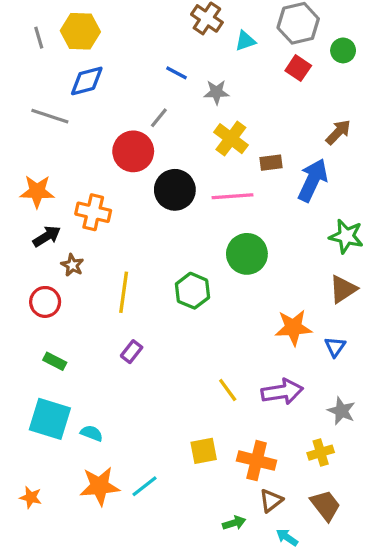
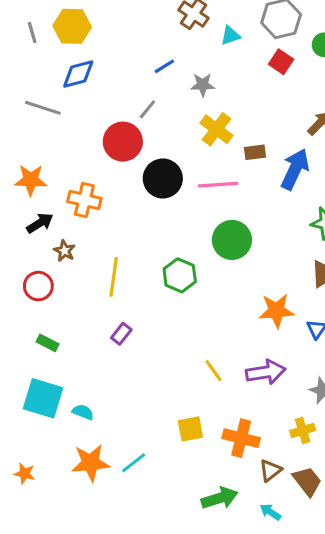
blue line: (176, 73) -> (164, 66), turned -60
brown triangle: (271, 501) -> (270, 470), moved
green arrow: (234, 523) -> (220, 498), size x1.6

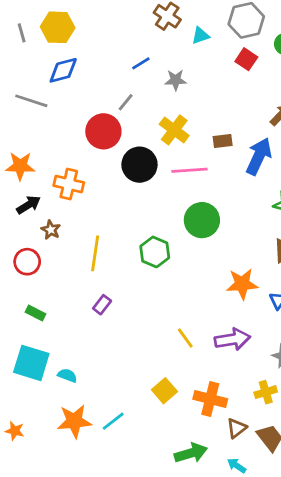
yellow cross: (217, 129) -> (174, 130), moved
yellow square: (190, 429) -> (164, 391), turned -30

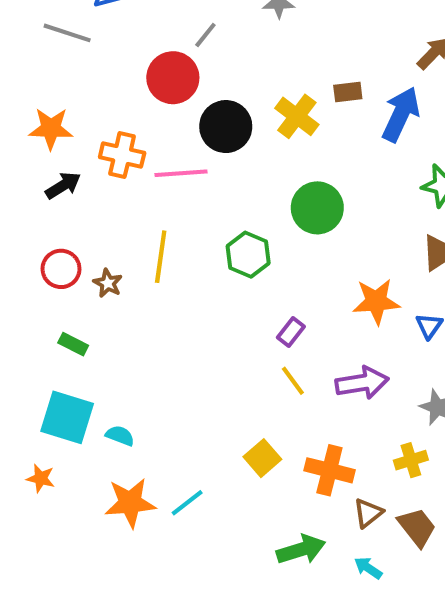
yellow cross: (174, 130) -> (297, 116), moved
pink line: (189, 170) -> (181, 173), moved
brown star: (51, 230) -> (108, 283), moved
purple rectangle: (102, 305) -> (291, 332), moved
orange star: (15, 431) -> (41, 478), moved

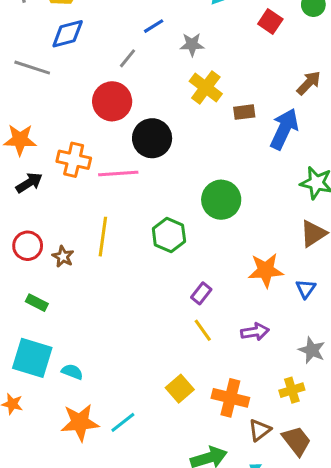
gray line: (205, 35) -> (127, 58), moved
yellow cross: (297, 116) -> (206, 88), moved
purple arrow: (362, 383) -> (255, 332), size x0.7

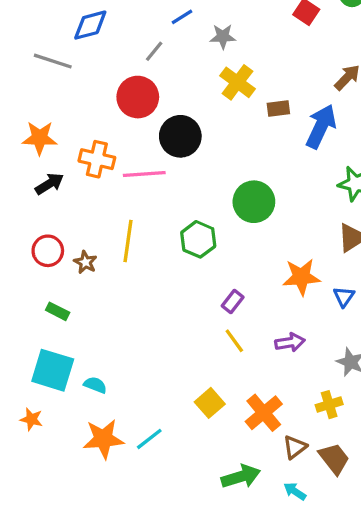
orange cross: (230, 398) -> (264, 413), turned 36

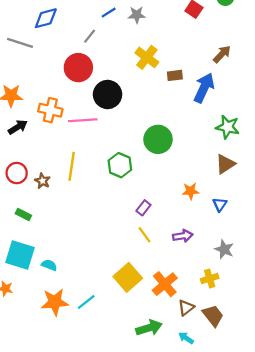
gray star: (223, 37) -> (137, 15), moved
orange star: (301, 277) -> (191, 191), size x0.7
yellow square: (210, 403) -> (128, 277), size x1.4

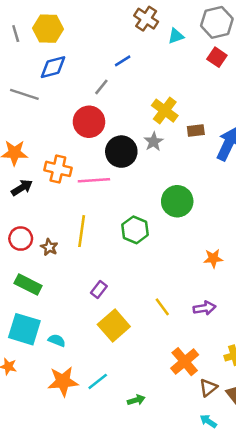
gray star: (137, 15) -> (154, 142), moved, turned -30
purple rectangle: (143, 208) -> (99, 289), moved
green rectangle: (23, 215) -> (28, 284), size x1.5
yellow square: (128, 277) -> (114, 325), moved
green arrow: (149, 328) -> (136, 400), moved, size x0.6

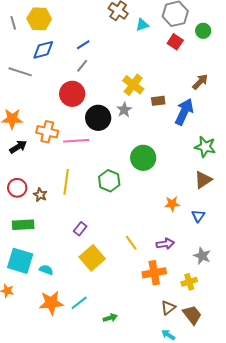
blue line: (123, 61) -> (83, 45), moved
green rectangle: (28, 284) -> (23, 225), turned -30
orange cross: (185, 362) -> (154, 273), moved, turned 30

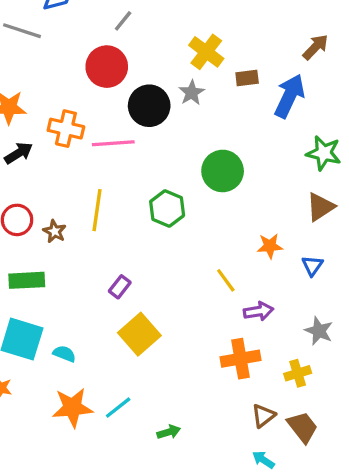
yellow line: (131, 243) -> (226, 280), moved

